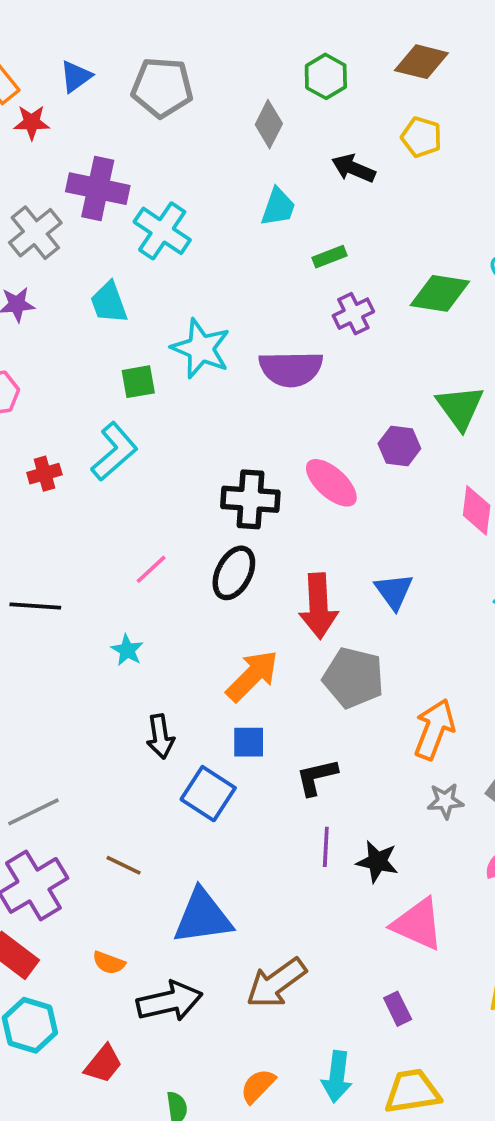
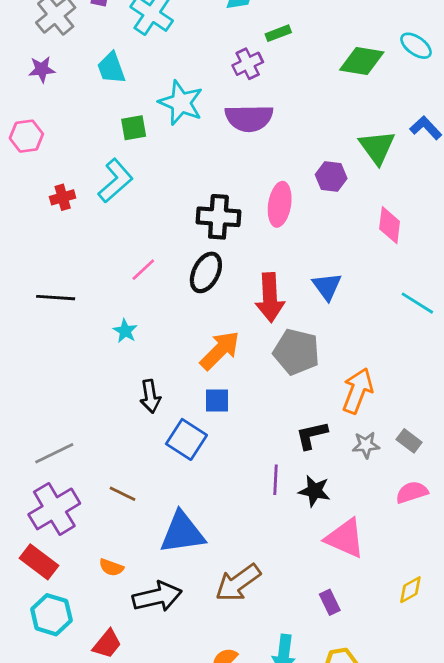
purple cross: (353, 314) -> (248, 64), moved
pink ellipse: (331, 483) -> (280, 204), turned 57
black L-shape: (317, 777) -> (312, 435), moved

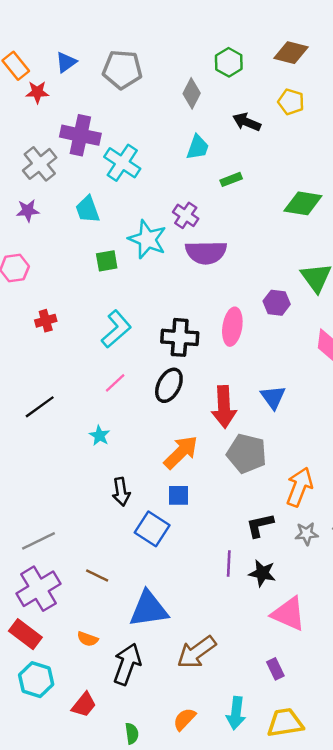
purple cross: (248, 64) -> (186, 215), moved, turned -30
cyan L-shape: (115, 181) -> (116, 329), moved
black line: (56, 298) -> (40, 407), turned -40
black arrow: (157, 597) -> (127, 664), turned -57

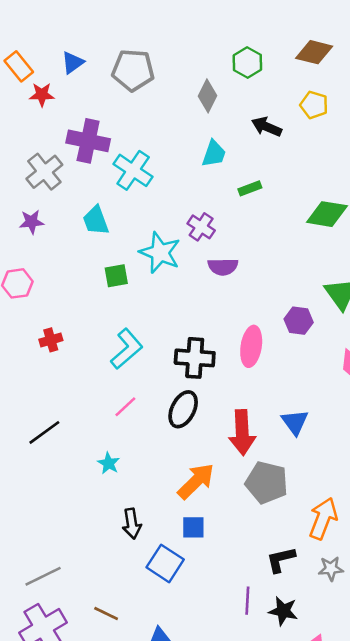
purple semicircle: (206, 252) -> (223, 267), size x0.7

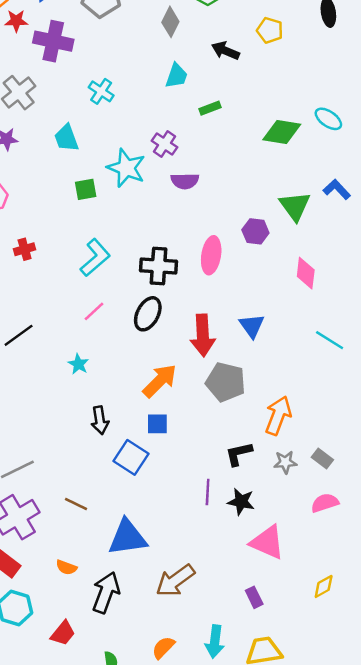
purple cross: (88, 141) -> (53, 41), moved
cyan cross: (133, 170) -> (101, 91), size x0.7

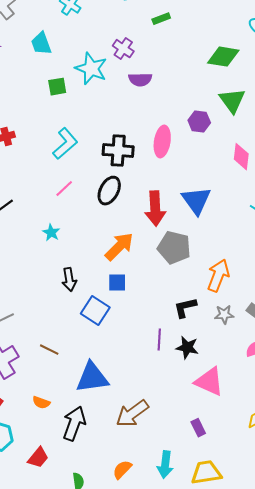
green diamond: (282, 132) -> (223, 57), moved
blue triangle: (252, 326) -> (196, 201), size x1.4

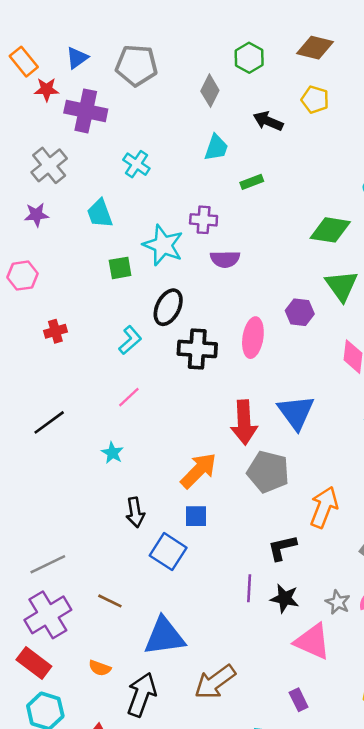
purple cross: (123, 49) -> (204, 220), turned -30
cyan L-shape: (65, 144) -> (130, 340), size x0.7
black ellipse: (109, 191) -> (168, 307), moved
gray star: (224, 315) -> (338, 602), moved, turned 30

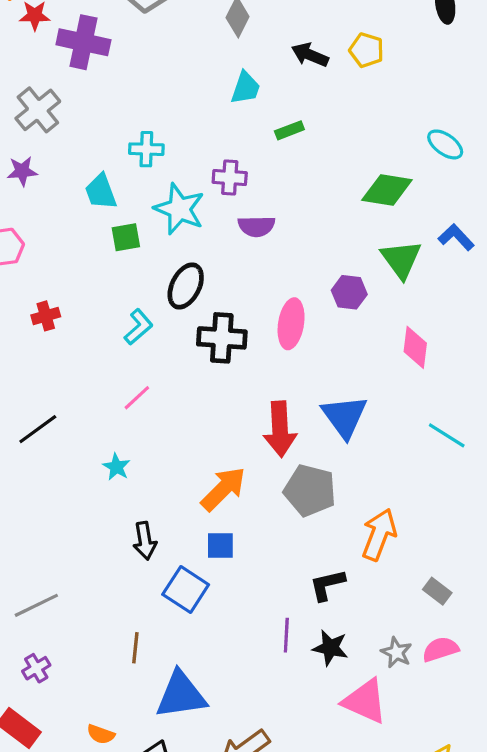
yellow pentagon: (315, 100) -> (367, 50), moved
cyan cross: (136, 164) -> (146, 149), moved, turned -32
cyan trapezoid: (100, 214) -> (101, 192), moved
brown line: (110, 601) -> (135, 648), moved, turned 70
purple cross: (48, 615) -> (36, 668), size x0.5

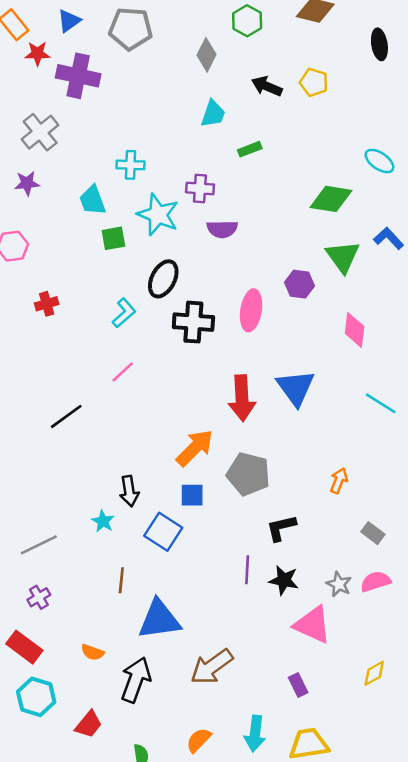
black line: (38, 429) -> (66, 416), moved
cyan star: (116, 467) -> (103, 521), moved
gray pentagon: (310, 490) -> (248, 474), moved
orange arrow: (379, 534) -> (339, 481), moved, size x0.6

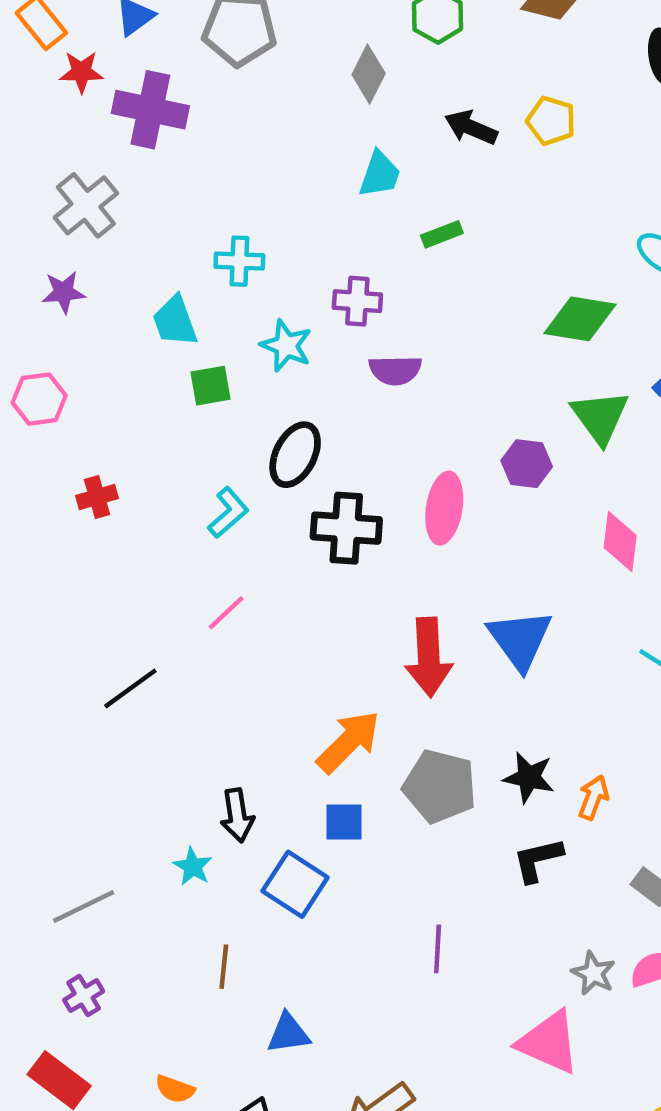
cyan star: (158, 215) -> (286, 346), size x0.7
black L-shape: (281, 528) -> (538, 860), moved
black star: (284, 580) -> (529, 777), moved
blue triangle: (159, 620) -> (288, 1033), size x0.6

